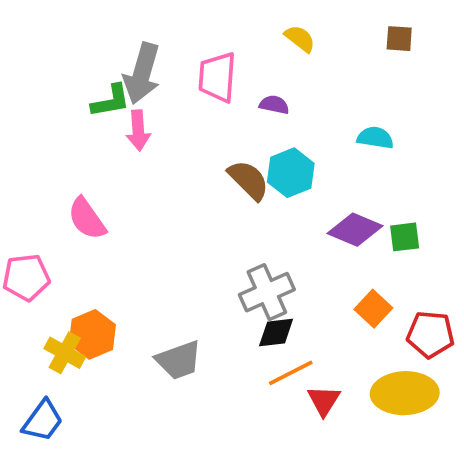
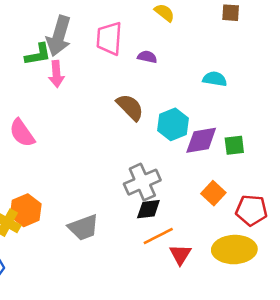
cyan hexagon: (291, 173) -> (173, 124), moved
purple diamond: (355, 230) -> (201, 140), turned -32

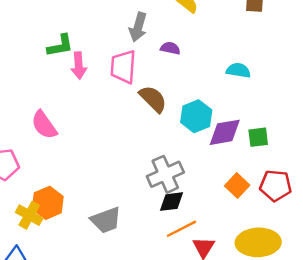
gray arrow: (59, 36) -> (138, 27), moved, size x0.7
pink trapezoid: (109, 38) -> (123, 67), moved
red pentagon: (252, 210) -> (275, 185), moved

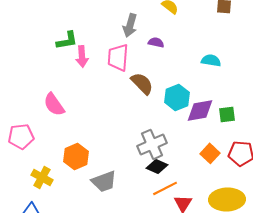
black diamond: (172, 202) -> (157, 166), turned 30
orange hexagon: (48, 203) -> (76, 156), moved

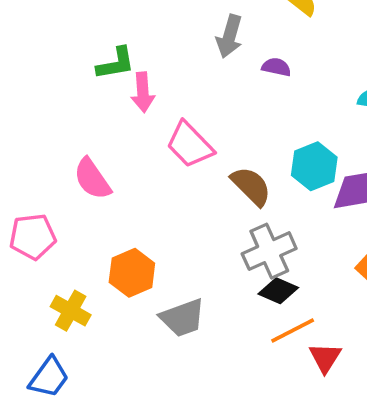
pink trapezoid: (118, 57) -> (190, 145), moved, turned -48
brown semicircle: (142, 83) -> (251, 186), moved

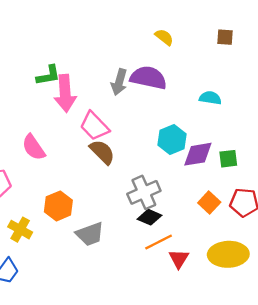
gray arrow: (229, 36) -> (119, 82), moved
purple semicircle: (276, 67) -> (148, 78), size x2.0
pink arrow: (143, 92) -> (65, 93), size x1.5
brown semicircle: (251, 186) -> (102, 152), moved

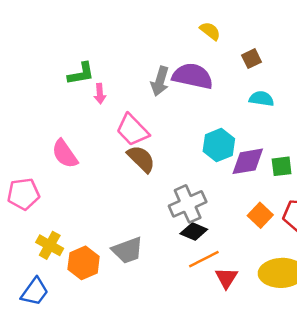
brown square: (225, 37) -> (251, 59), moved, turned -30
pink arrow: (65, 93) -> (100, 94), size x0.5
orange hexagon: (58, 206) -> (84, 263), moved

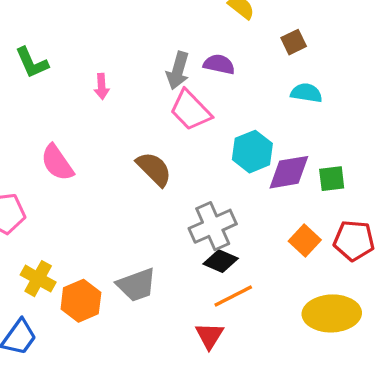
green L-shape: (81, 74) -> (32, 63), moved, turned 76
purple semicircle: (193, 76) -> (219, 64), size x0.6
pink trapezoid: (132, 130) -> (190, 110), moved
red triangle: (226, 278) -> (210, 336), moved

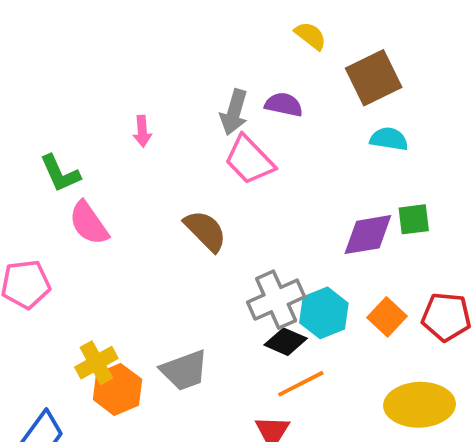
brown square: (294, 42) -> (374, 78), size x1.8
green L-shape: (32, 63) -> (60, 173), moved
cyan hexagon: (252, 152) -> (324, 313), moved
green square: (332, 179) -> (414, 219), moved
yellow cross: (38, 279) -> (96, 363), moved, turned 32

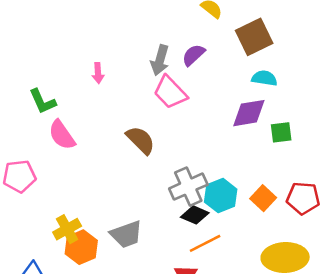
purple semicircle: (284, 105) -> (193, 55), turned -55
purple diamond: (368, 235) -> (249, 113), moved

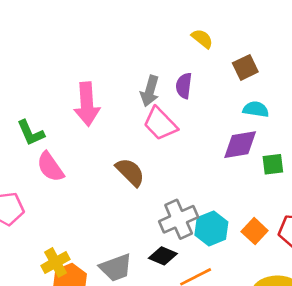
brown square: (254, 37) -> (245, 67), size x0.7
purple semicircle: (193, 55) -> (184, 86), turned -40
pink arrow: (98, 73) -> (87, 104), size x2.0
black diamond: (195, 215) -> (163, 256), moved

